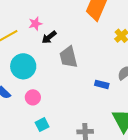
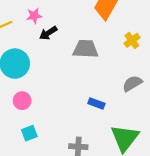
gray trapezoid: (68, 57) -> (86, 49), moved, turned 100
blue rectangle: (102, 84) -> (96, 103), moved

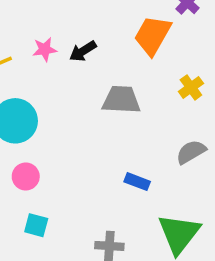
black arrow: (48, 33) -> (83, 51), moved
cyan square: (29, 133) -> (36, 225), turned 35

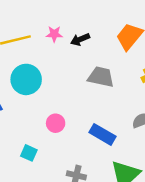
pink circle: (26, 177) -> (56, 123), moved
blue rectangle: (137, 182) -> (103, 134), size x1.5

